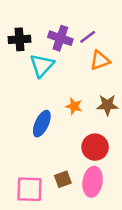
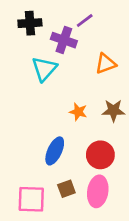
purple line: (88, 37) -> (85, 20), moved
black cross: (20, 39) -> (30, 23), moved
blue ellipse: (42, 124) -> (55, 151), moved

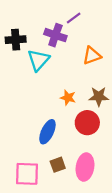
black cross: (30, 23) -> (16, 40), moved
red circle: (100, 155) -> (87, 123), moved

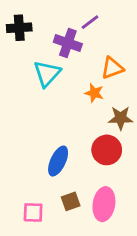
black cross: (16, 40) -> (19, 28), moved
orange star: (68, 98) -> (94, 93), moved
pink square: (27, 174) -> (33, 212), size x0.7

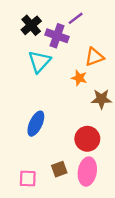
black cross: (19, 28) -> (31, 25), moved, turned -36
red circle: (107, 150) -> (87, 139), moved
blue ellipse: (58, 161) -> (36, 124), moved

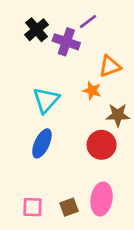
cyan triangle: (39, 62) -> (46, 100), moved
red circle: (87, 139) -> (102, 145), moved
brown square: (59, 169) -> (69, 207), moved

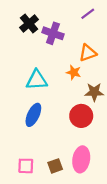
purple line: (88, 22) -> (88, 14), moved
cyan triangle: (46, 100) -> (37, 80), turned 45

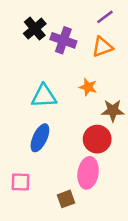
orange triangle: (88, 53) -> (102, 47), moved
pink ellipse: (81, 159) -> (88, 173), moved
pink square: (26, 166) -> (20, 182), moved

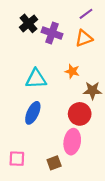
pink square: (20, 182) -> (17, 159), moved

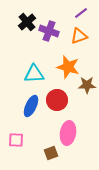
orange star: (72, 71) -> (68, 67), size x1.6
red circle: (80, 114) -> (57, 100), moved
pink square: (17, 159) -> (16, 140), moved

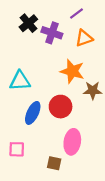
purple line: (81, 13) -> (77, 14), moved
cyan triangle: (34, 74) -> (20, 81), moved
brown square: (51, 153) -> (54, 163), turned 32

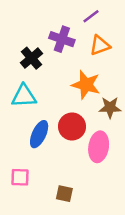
black cross: (28, 23) -> (31, 58), moved
pink ellipse: (72, 142) -> (99, 147), moved

